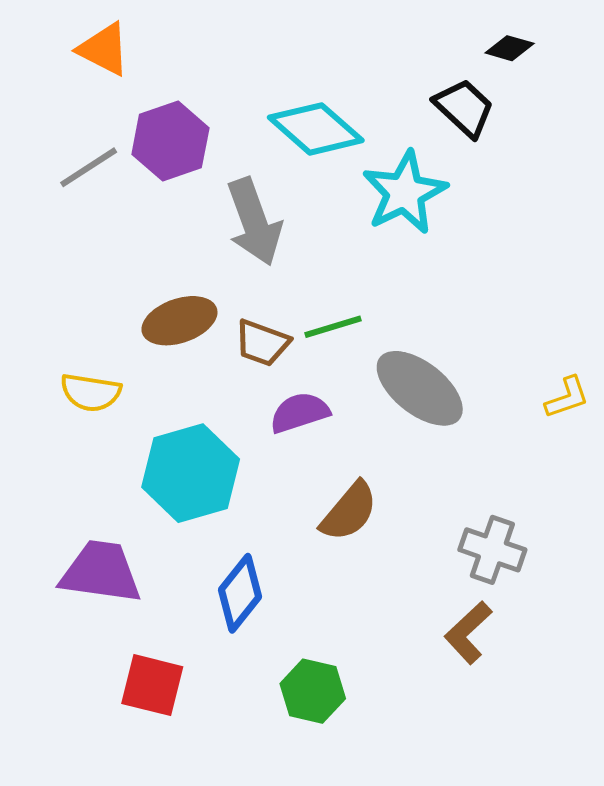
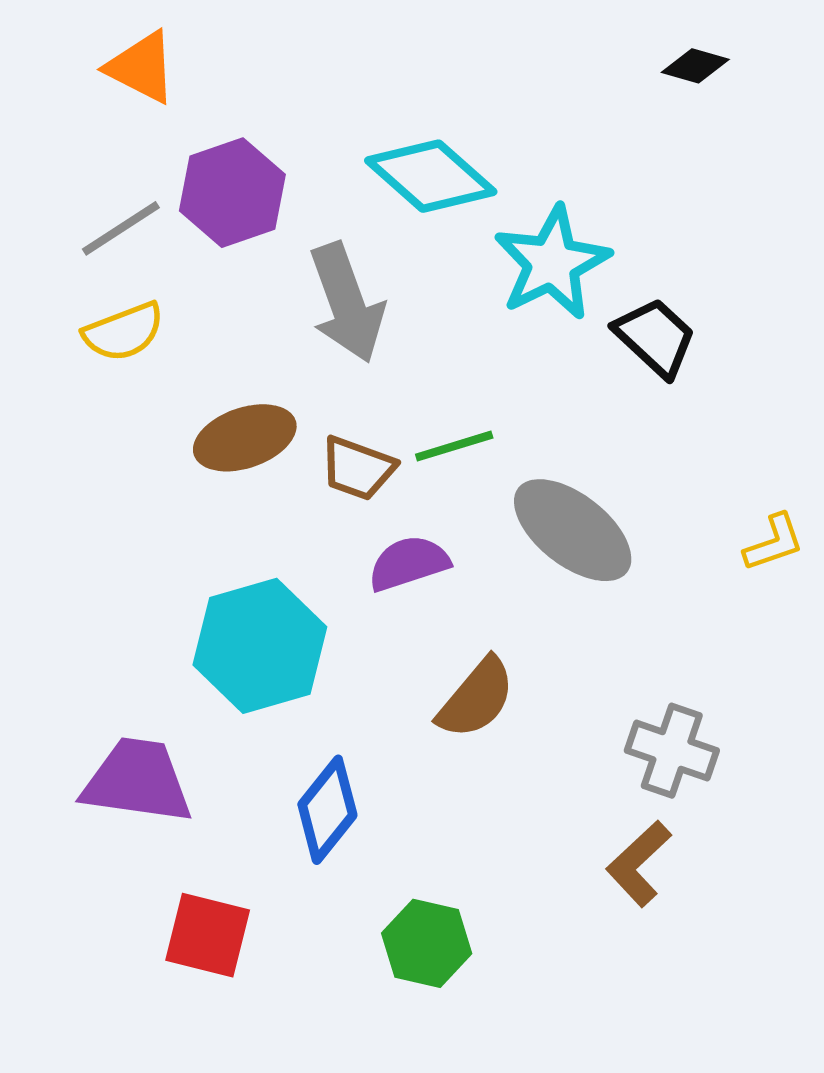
black trapezoid: (464, 108) -> (655, 337), moved
yellow semicircle: (91, 392) -> (124, 332), moved, turned -30

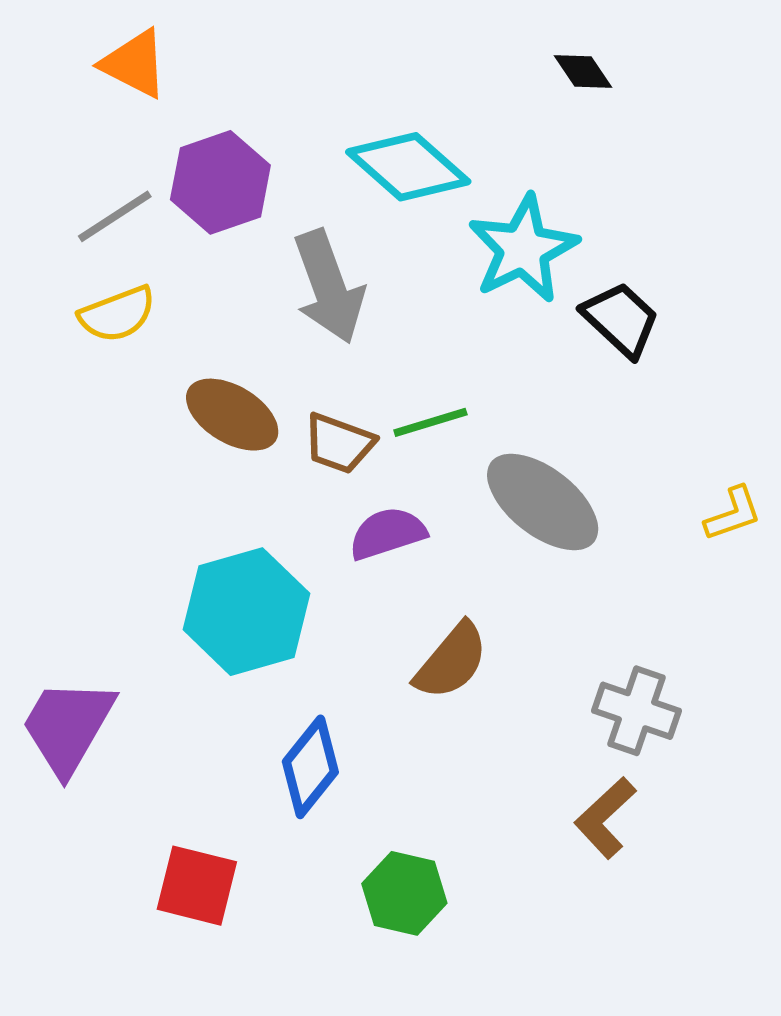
black diamond: (695, 66) -> (583, 72), moved, turned 40
brown ellipse: (245, 438) -> (232, 415), turned 50
purple trapezoid: (137, 781) -> (68, 726), moved, turned -68

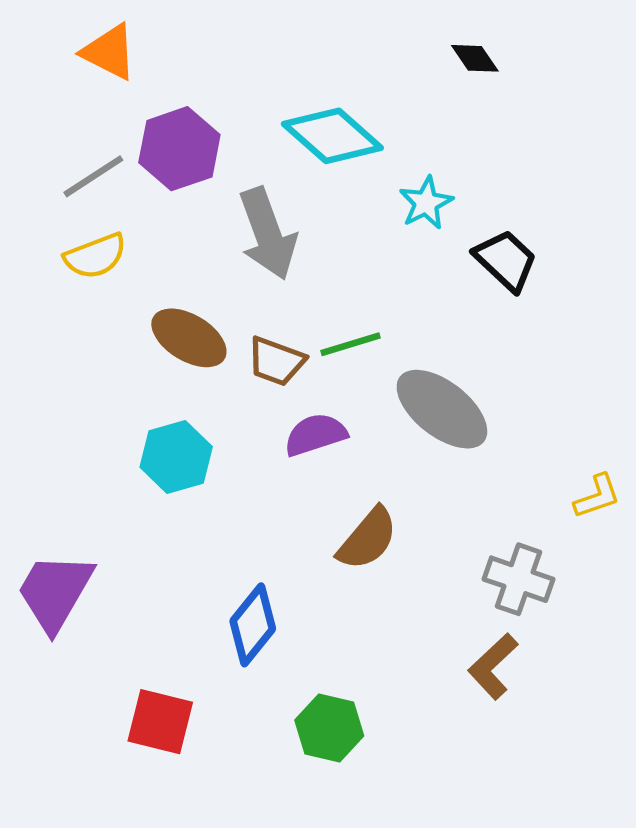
cyan star: (523, 249) -> (426, 203), size x0.6
yellow L-shape: (733, 514) -> (597, 496), moved
cyan hexagon: (246, 612) -> (176, 457), moved, size x0.7

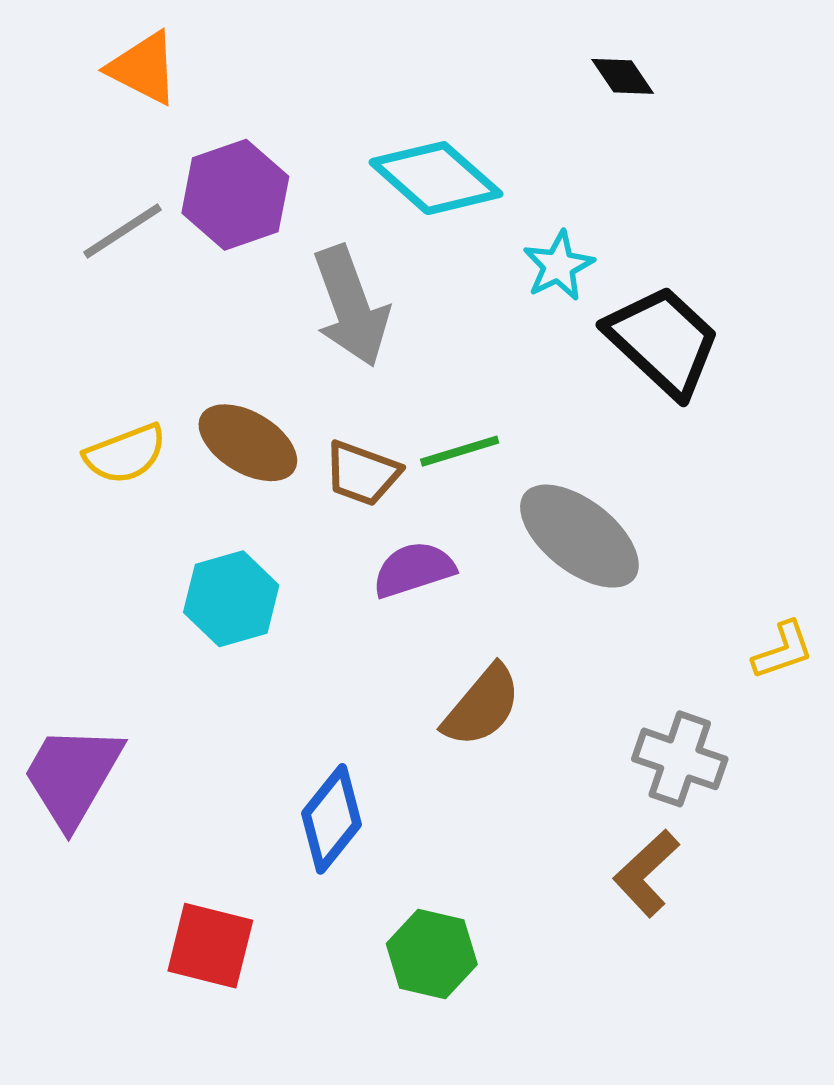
yellow semicircle: (95, 256) -> (125, 454), moved
black trapezoid: (506, 260) -> (663, 341), size x1.4

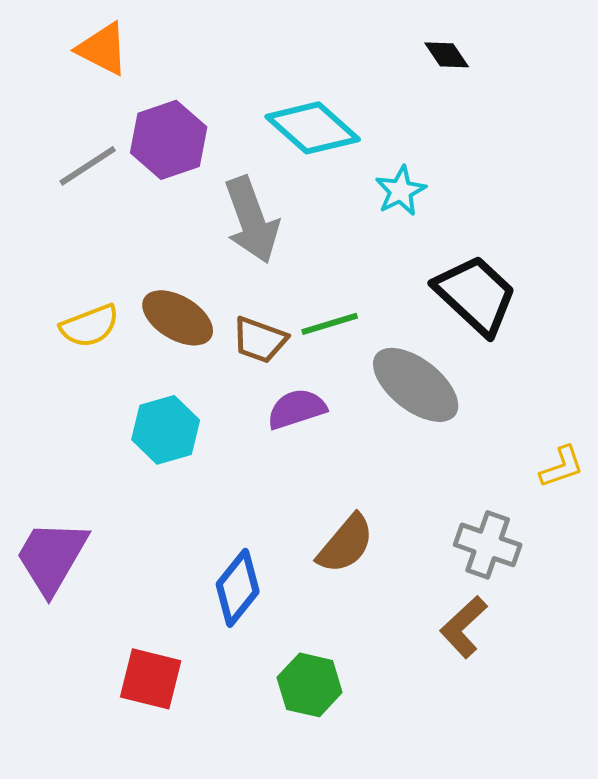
black trapezoid: (663, 341) -> (476, 295), moved
brown semicircle: (482, 706) -> (346, 544), moved

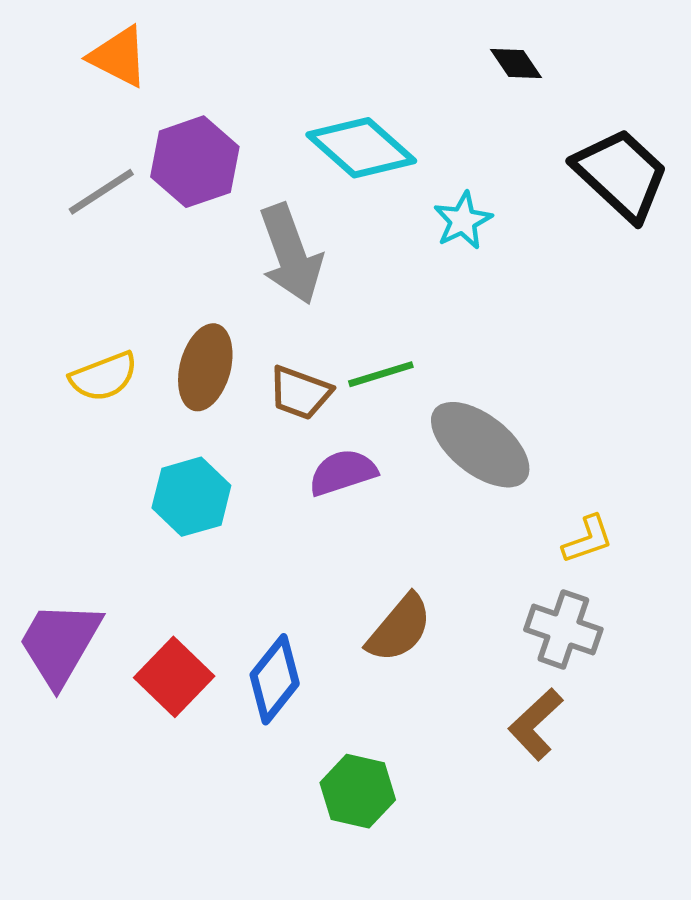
black trapezoid: (476, 295) -> (621, 174), moved
brown ellipse: (178, 318) -> (205, 367), turned 74
yellow L-shape: (562, 467) -> (588, 539), moved
red square: (151, 679) -> (174, 677), moved, turned 30

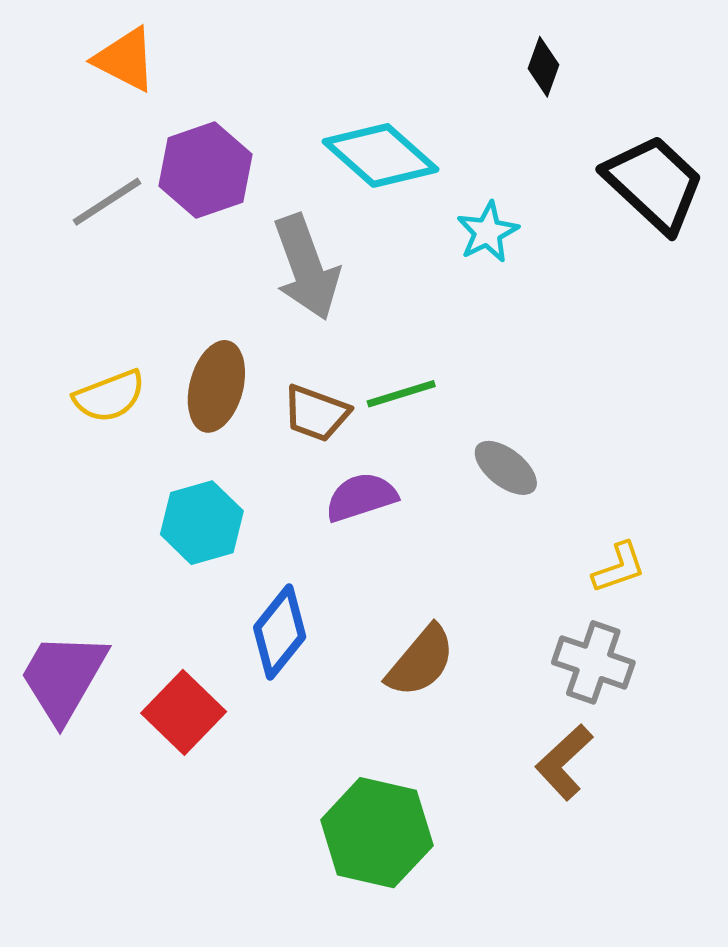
black diamond: (516, 64) -> (543, 67), turned 54
gray ellipse: (480, 445) -> (506, 468), size x0.6
blue diamond: (275, 679) -> (280, 632), moved
green hexagon: (358, 791) -> (377, 833), size x1.4

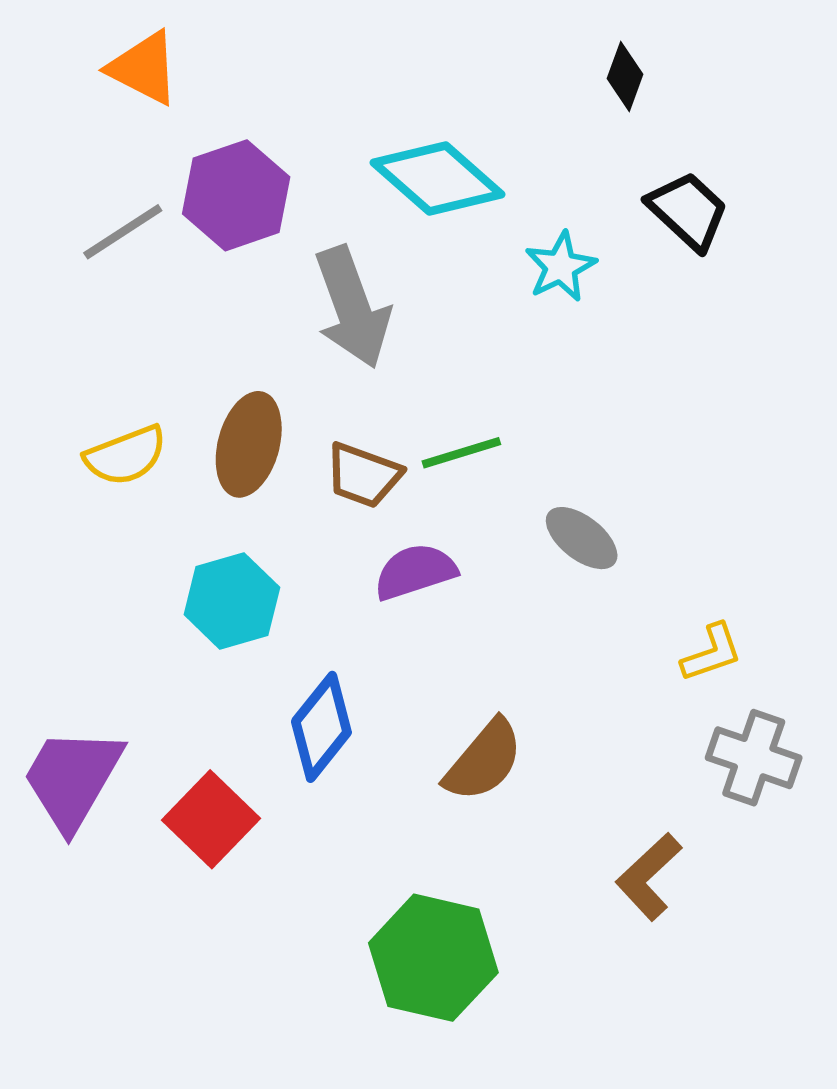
black trapezoid: (654, 183) -> (688, 211), moved, size x0.7
gray cross: (593, 662) -> (754, 758), moved

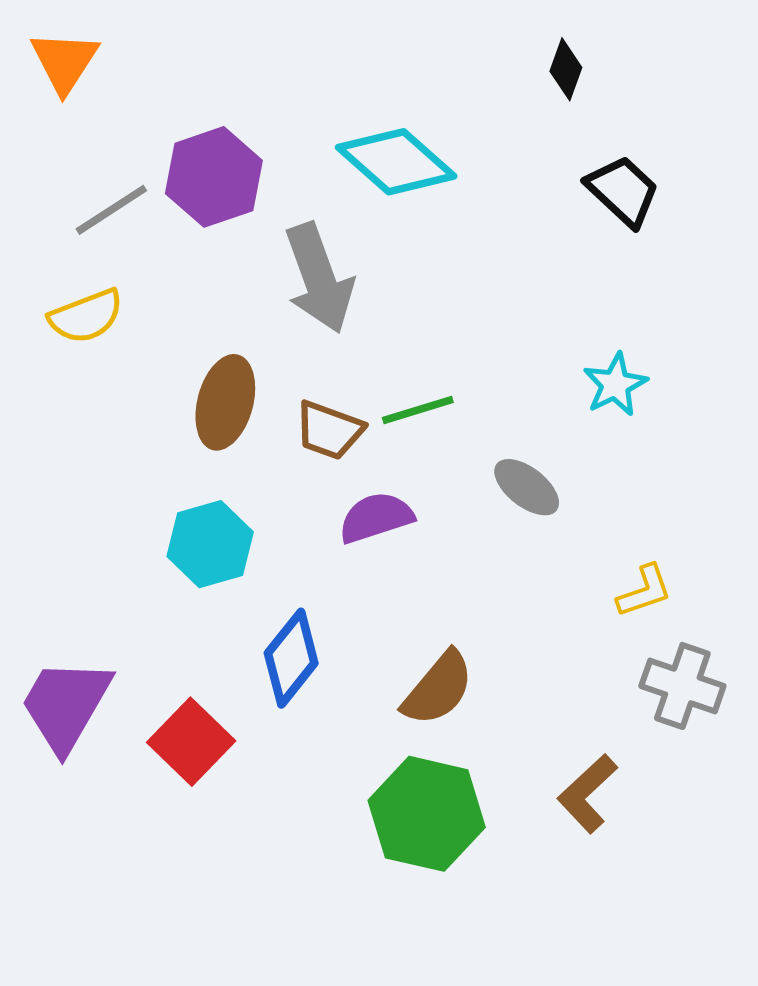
orange triangle: (144, 68) -> (64, 62), moved, turned 36
cyan star: (561, 267) -> (615, 385), moved
yellow semicircle: (126, 456) -> (86, 316), moved
green hexagon: (433, 958) -> (427, 814), moved

